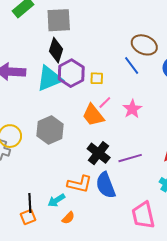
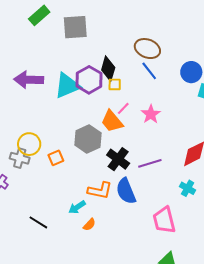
brown ellipse: (144, 45) -> (147, 49), moved
black diamond: (56, 50) -> (108, 69), moved
gray hexagon: (50, 130) -> (88, 139), moved
black line: (30, 203) -> (38, 222), moved, turned -54
orange square: (28, 217) -> (56, 158), moved

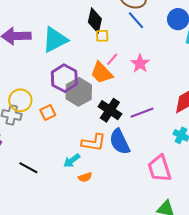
purple hexagon: (89, 80) -> (64, 78), moved
black line: (38, 222) -> (28, 168), moved
orange semicircle: (89, 225) -> (85, 177), turned 32

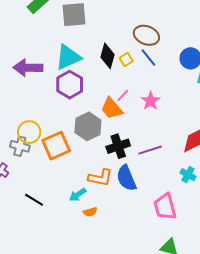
yellow square: (102, 36) -> (126, 60), moved, turned -32
cyan triangle: (55, 40) -> (68, 57), moved
purple hexagon: (64, 78) -> (70, 85), moved
black cross: (110, 110) -> (118, 146), turned 35
orange square: (48, 113) -> (56, 146), size x1.8

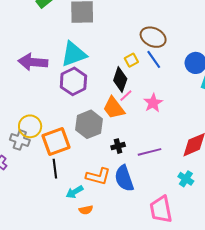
black diamond: (107, 56) -> (120, 80), moved
black cross: (118, 146) -> (118, 146), size x0.6
black line: (34, 200) -> (55, 169), moved, turned 48

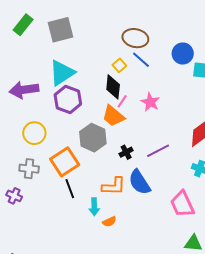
yellow circle: (30, 126) -> (34, 133), moved
cyan arrow: (75, 192) -> (94, 207), turned -48

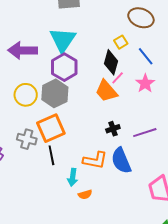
blue line: (141, 60) -> (146, 56), moved
cyan triangle: (62, 73) -> (63, 40), turned -32
gray hexagon: (93, 138) -> (55, 93), moved
gray cross: (29, 169) -> (27, 139), moved

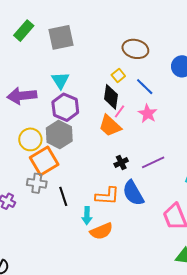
cyan triangle: (63, 40) -> (60, 80), size x0.7
orange square: (51, 128) -> (44, 161), moved
orange semicircle: (85, 194) -> (101, 231), size x1.6

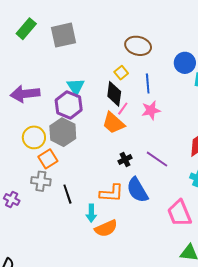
cyan triangle: (60, 80) -> (76, 87), moved
blue line: (145, 87) -> (148, 83), turned 42
pink star: (148, 114) -> (151, 110), turned 30
orange square: (44, 161) -> (48, 159), size x0.7
purple line: (153, 162) -> (157, 159), turned 60

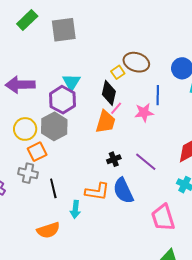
brown ellipse: (138, 46) -> (136, 62), moved
blue line: (148, 83) -> (158, 95), moved
orange trapezoid: (113, 123) -> (106, 122), turned -120
orange semicircle: (106, 228) -> (48, 230), moved

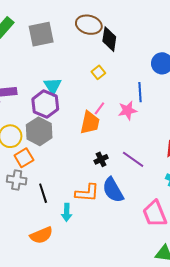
brown ellipse: (136, 62) -> (89, 25), moved
black diamond: (109, 93) -> (109, 39), moved

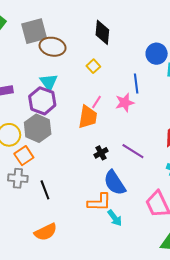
brown ellipse: (89, 25) -> (53, 47), moved
orange L-shape: (87, 193) -> (99, 202), moved
cyan arrow: (67, 212) -> (115, 218), moved, turned -36

